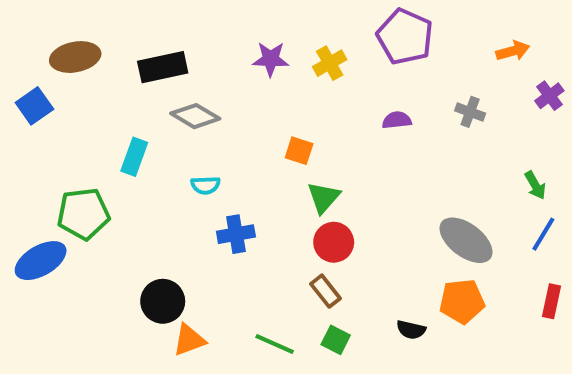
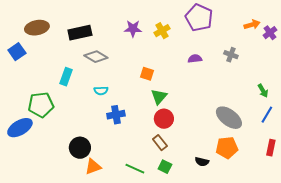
purple cross: (549, 96) -> (270, 33), moved

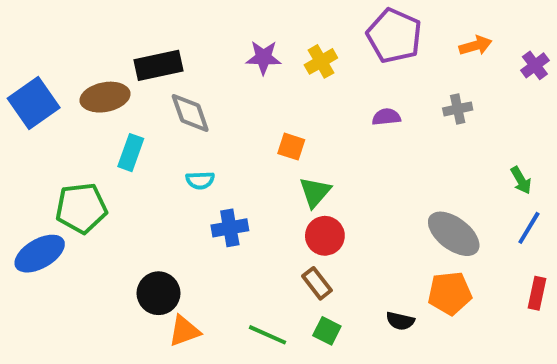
orange arrow: (252, 25) -> (475, 46), moved
brown ellipse: (37, 28) -> (105, 97), moved
blue square: (17, 52) -> (34, 103), size x1.4
gray cross: (231, 55) -> (458, 109), turned -32
gray diamond: (96, 57) -> (190, 113), turned 40

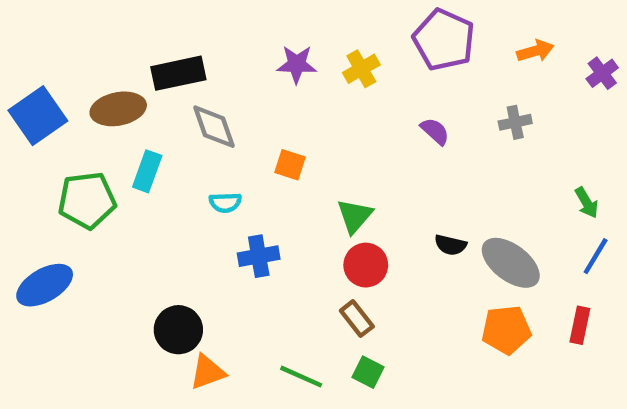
purple semicircle: (386, 117) -> (435, 131), turned 48
orange square: (291, 147) -> (290, 165), moved
green pentagon: (81, 208) -> (87, 200), moved
red rectangle: (537, 293) -> (580, 325), moved
black semicircle: (400, 321) -> (451, 245), moved

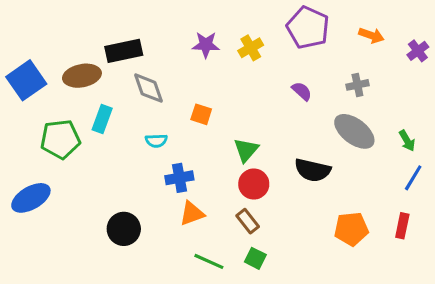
orange arrow: (535, 51) -> (371, 35), turned 35
black semicircle: (451, 245) -> (313, 170), size x1.6
gray ellipse: (511, 263) -> (354, 131), moved
orange triangle: (207, 372) -> (192, 213), moved

